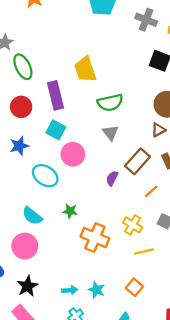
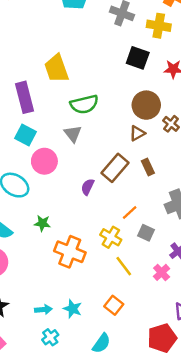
gray triangle: (110, 133) -> (73, 134), moved
orange line: (151, 191) -> (130, 212), moved
yellow line: (144, 251) -> (124, 266), turned 66

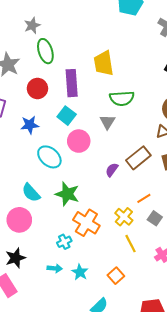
green star: (42, 223) -> (67, 194), size x1.6
cyan cross: (50, 337) -> (64, 242), moved

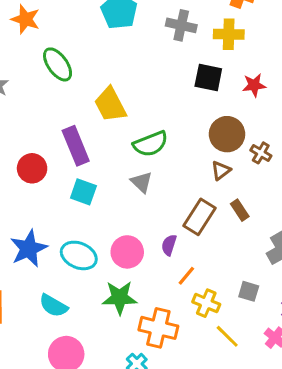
green ellipse: (45, 51) -> (58, 64), moved
blue star: (30, 125) -> (29, 249), moved, size x1.4
pink circle: (79, 141) -> (127, 252), moved
cyan semicircle: (31, 193) -> (53, 306), moved
orange line: (144, 198) -> (186, 276), moved

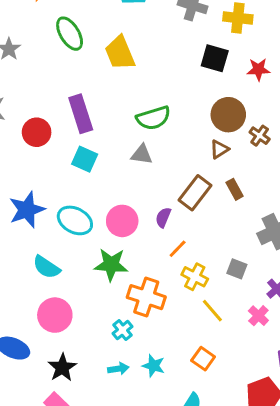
yellow trapezoid: (110, 105) -> (120, 53), moved
gray triangle: (142, 182) -> (142, 154), turned -40

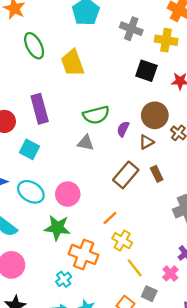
cyan square: (85, 159) -> (29, 149), moved
purple semicircle: (163, 217) -> (123, 129), moved
gray square: (237, 269) -> (149, 294), moved

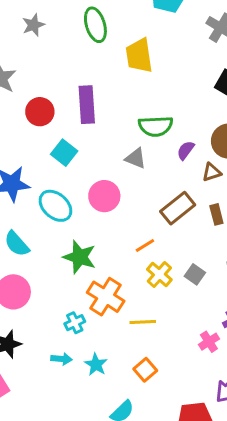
pink circle: (68, 194) -> (104, 196), moved
orange line: (110, 218) -> (145, 246), moved
yellow cross: (122, 241) -> (159, 274), moved
yellow line: (135, 268) -> (143, 322), moved, turned -66
gray square: (149, 294) -> (195, 274), moved

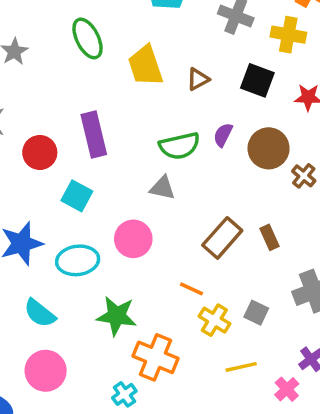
purple semicircle: (186, 150) -> (223, 135), moved
brown triangle: (212, 172) -> (198, 79), moved
cyan ellipse: (55, 206) -> (78, 260), turned -40
orange line: (145, 246) -> (191, 289), turned 66
yellow line: (143, 322) -> (241, 367), moved

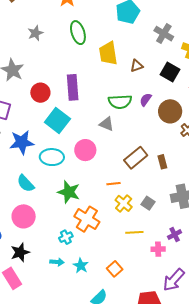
cyan square: (77, 196) -> (57, 120), size x1.4
orange line: (191, 289) -> (114, 184), turned -40
pink cross: (287, 389) -> (158, 249), turned 32

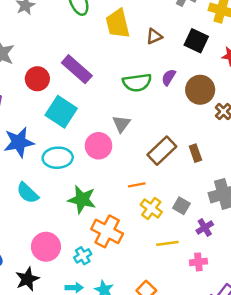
purple rectangle: (73, 87) -> (77, 69), turned -40
gray triangle: (106, 124) -> (121, 124), moved, turned 49
pink circle: (24, 216) -> (46, 247), moved
purple cross: (175, 235) -> (205, 227), moved

